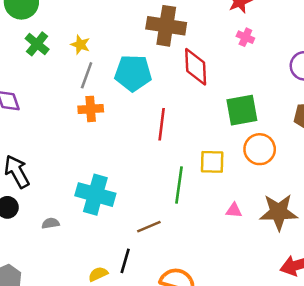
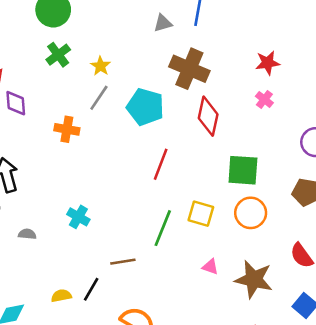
orange cross: (91, 109) -> (67, 129), moved
cyan cross: (95, 195) -> (78, 217), size x0.6

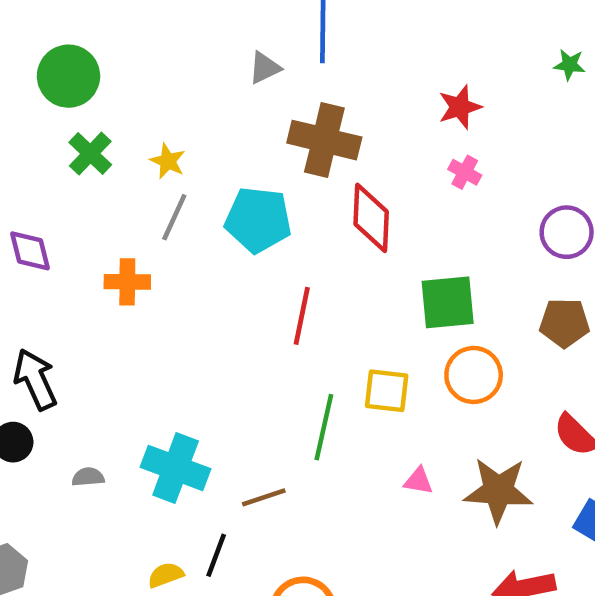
cyan cross: (78, 217) -> (176, 468), moved, size x1.6

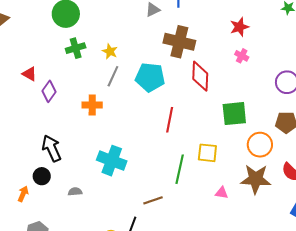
green cross: (90, 154) -> (76, 48), turned 30
purple diamond: (30, 251) -> (49, 91), turned 50
orange circle: (474, 375) -> (260, 145), moved
cyan cross: (176, 468) -> (112, 161), moved
brown star: (498, 491) -> (256, 179), moved

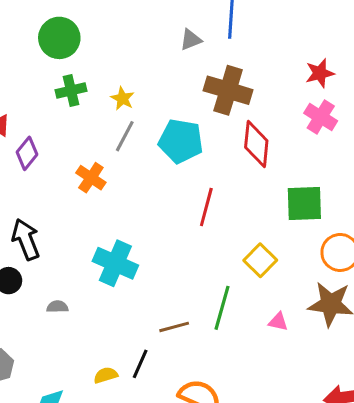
pink cross: (242, 56) -> (321, 117), size x1.5
orange cross: (92, 105) -> (91, 178), turned 30
yellow square: (207, 153) -> (260, 260), turned 35
green line: (180, 169) -> (222, 308), moved

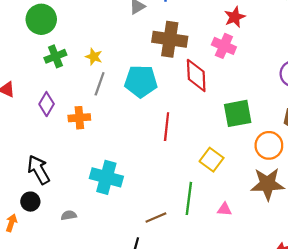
pink cross: (321, 117) -> (224, 46), moved
purple diamond: (27, 153) -> (47, 104), moved
orange cross: (91, 178) -> (79, 118), turned -30
pink triangle: (278, 322) -> (224, 209), moved

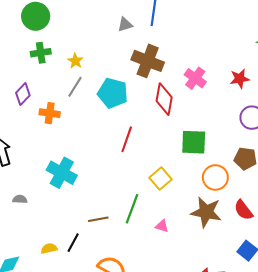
red star: (235, 17) -> (240, 79), moved

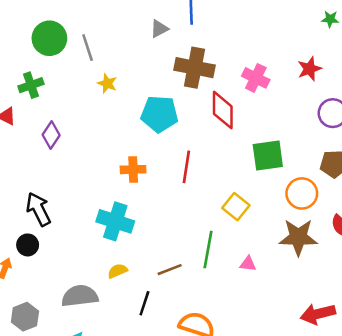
green cross: (41, 53) -> (31, 85), moved
gray line: (75, 87) -> (88, 48), moved, turned -40
orange cross: (50, 113) -> (133, 170), moved
gray semicircle: (20, 199) -> (80, 296), moved, size x2.0
yellow semicircle: (49, 248) -> (118, 271), moved

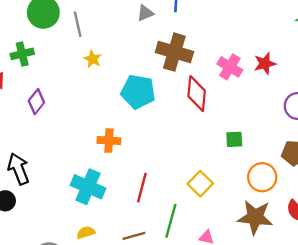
red star: (309, 69) -> (265, 64), moved
green square: (268, 156) -> (234, 139), size x0.6
red line: (186, 167) -> (142, 188), moved

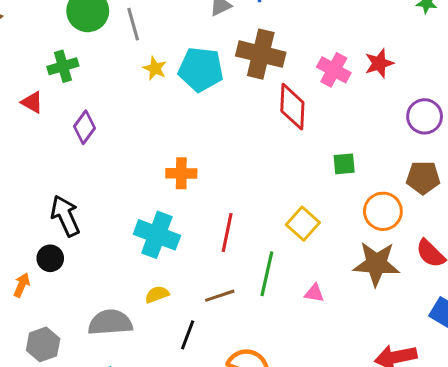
cyan pentagon: (138, 92) -> (201, 69), moved

